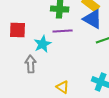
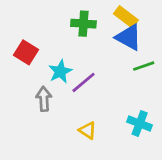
red square: (18, 30) -> (26, 52), turned 30
purple line: (63, 31) -> (83, 82), moved, turned -36

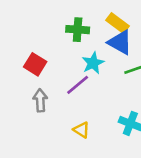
red square: (26, 52) -> (35, 64), moved
cyan star: (60, 72) -> (93, 63), moved

